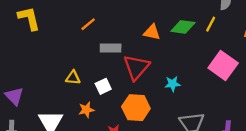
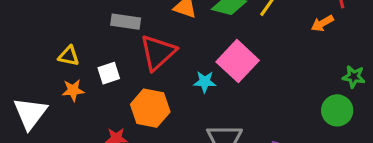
pink square: (223, 66) -> (238, 61), moved
orange star: (86, 110) -> (73, 90), moved

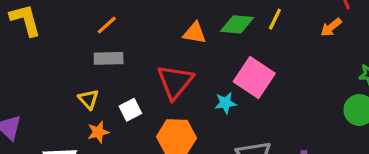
gray rectangle: (126, 22) -> (109, 58), moved
yellow triangle: (69, 56) -> (88, 99), turned 45

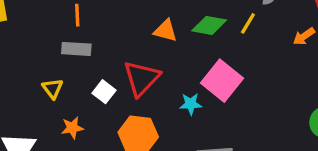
orange line: (107, 25) -> (77, 15), turned -55
white square: (130, 110) -> (104, 92), moved, turned -30
orange star: (98, 132) -> (72, 128), moved

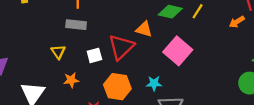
orange triangle: (165, 31) -> (144, 29), moved
white square: (104, 92) -> (94, 55), turned 35
cyan star: (191, 104) -> (154, 83), moved

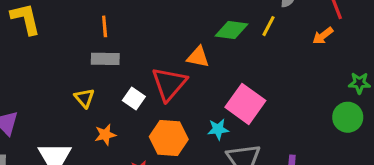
pink square: (178, 51) -> (245, 104), moved
white square: (94, 55) -> (134, 98), turned -35

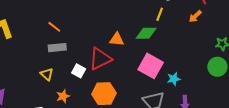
orange line: (105, 26) -> (54, 27), turned -40
green diamond: (231, 30) -> (146, 33), moved
red triangle: (169, 84) -> (100, 59), turned 30
cyan star: (218, 129) -> (174, 79), moved

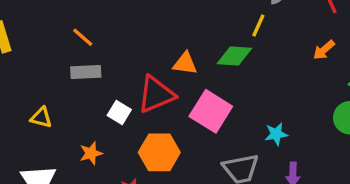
orange arrow: (195, 16) -> (324, 50), moved
pink square: (151, 66) -> (211, 111), moved
yellow triangle: (47, 74) -> (41, 118), moved, turned -32

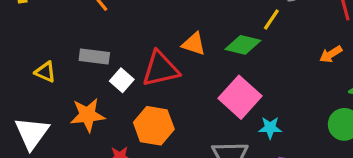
gray rectangle: (86, 72) -> (94, 57), moved
pink square: (211, 111) -> (240, 97), moved
orange star: (91, 153) -> (88, 115), size x1.5

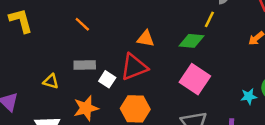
orange triangle: (194, 44) -> (146, 39), moved
cyan star: (270, 128) -> (249, 96), moved

